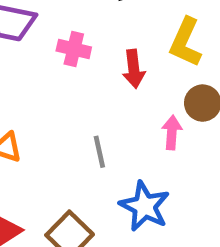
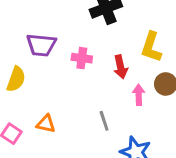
pink arrow: (172, 133) -> (139, 95), moved

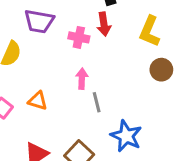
red arrow: (121, 67) -> (104, 24), moved
pink arrow: (139, 95) -> (82, 79), moved

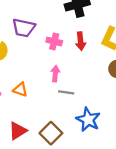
red arrow: (104, 24) -> (81, 41), moved
gray line: (97, 102) -> (66, 92), turned -70

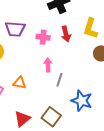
gray line: (66, 92) -> (59, 80), turned -72

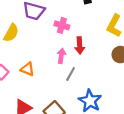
red arrow: (66, 34) -> (80, 46), moved

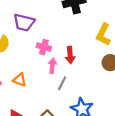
pink cross: (62, 25) -> (44, 47), moved

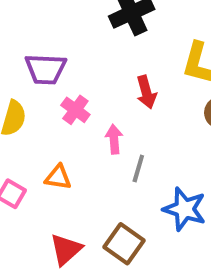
pink cross: (44, 47) -> (75, 110), moved, turned 32
red arrow: (70, 55) -> (146, 92), moved

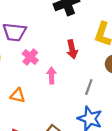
gray line: (138, 168) -> (89, 87), moved

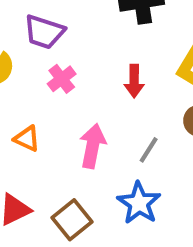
pink arrow: (52, 75) -> (93, 146), moved, size x1.5

